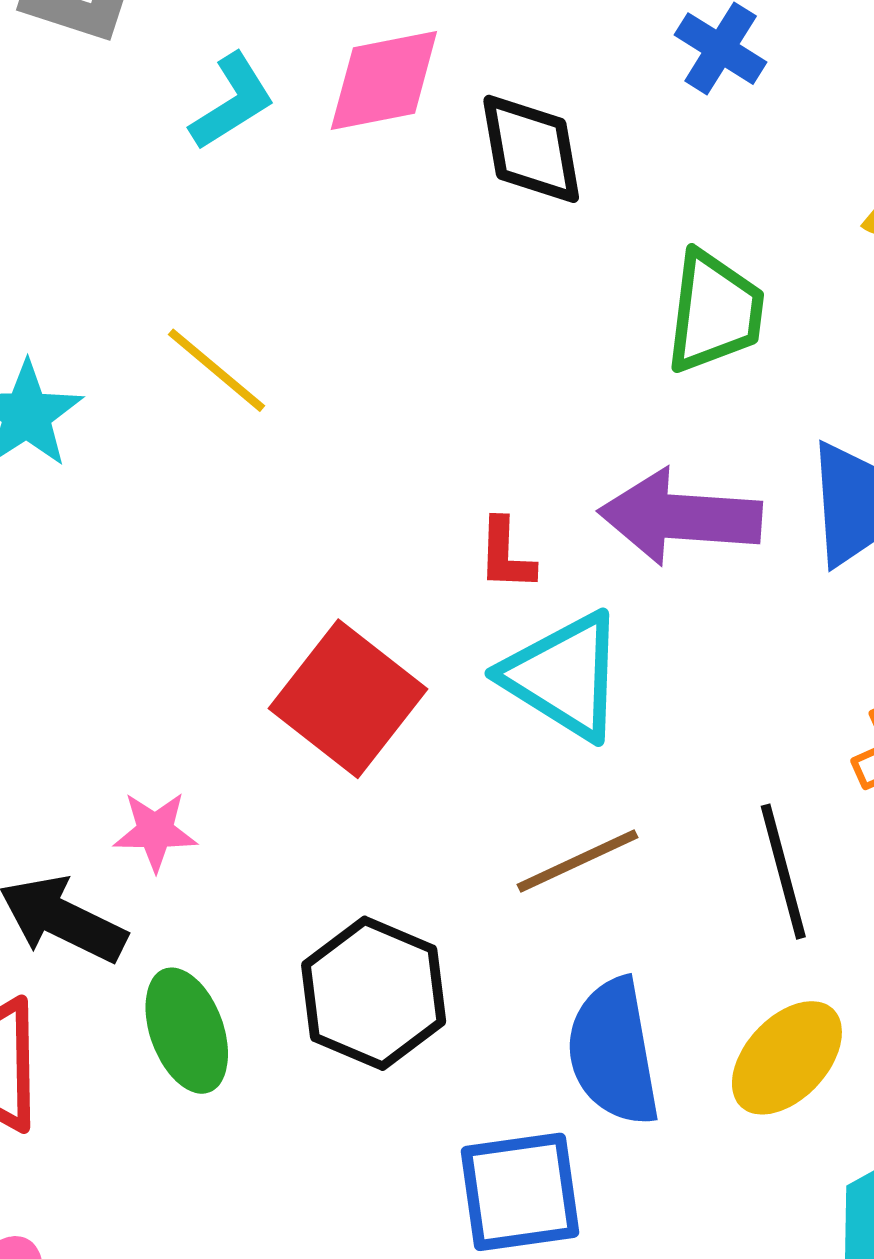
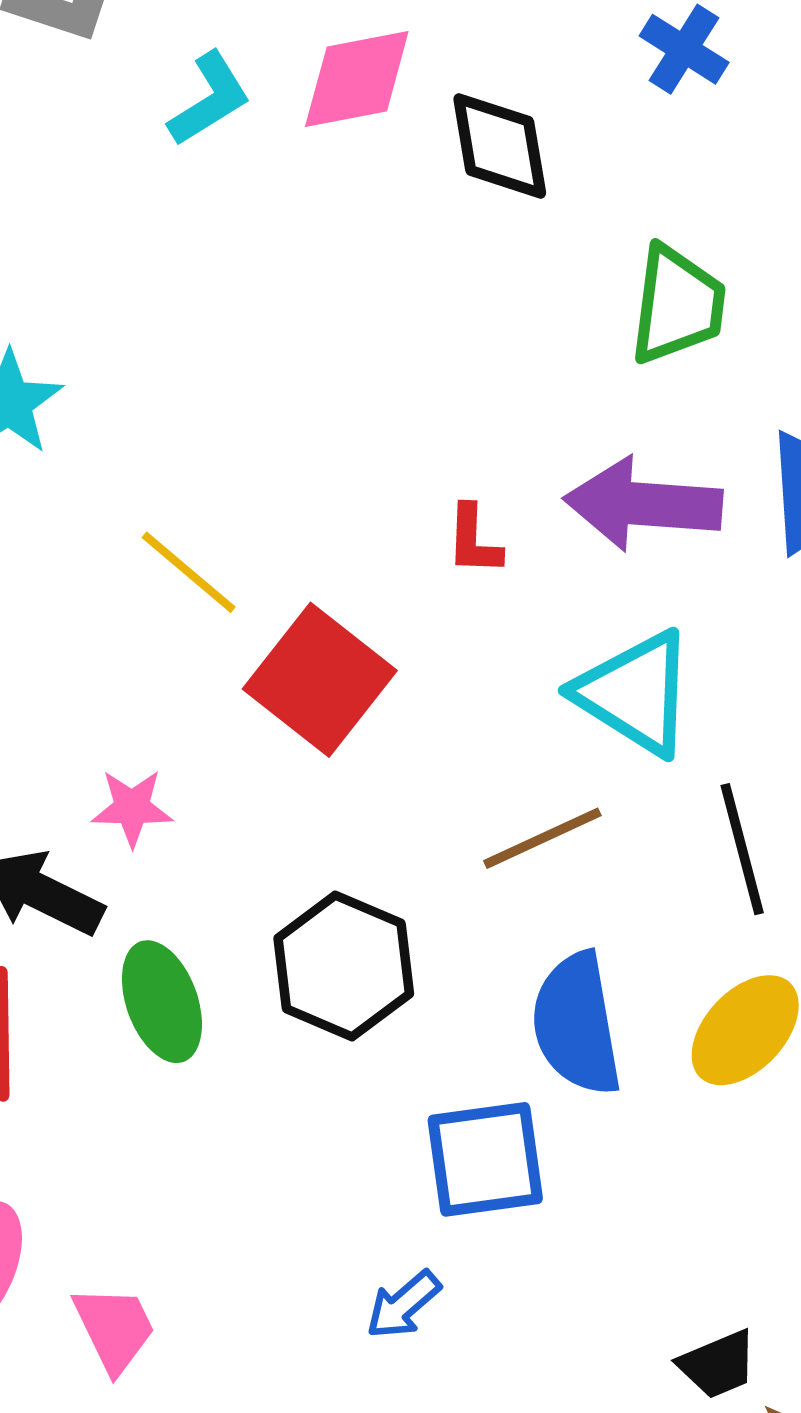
yellow line: (216, 370) -> (189, 572), moved
cyan triangle: (564, 676) -> (635, 693), moved

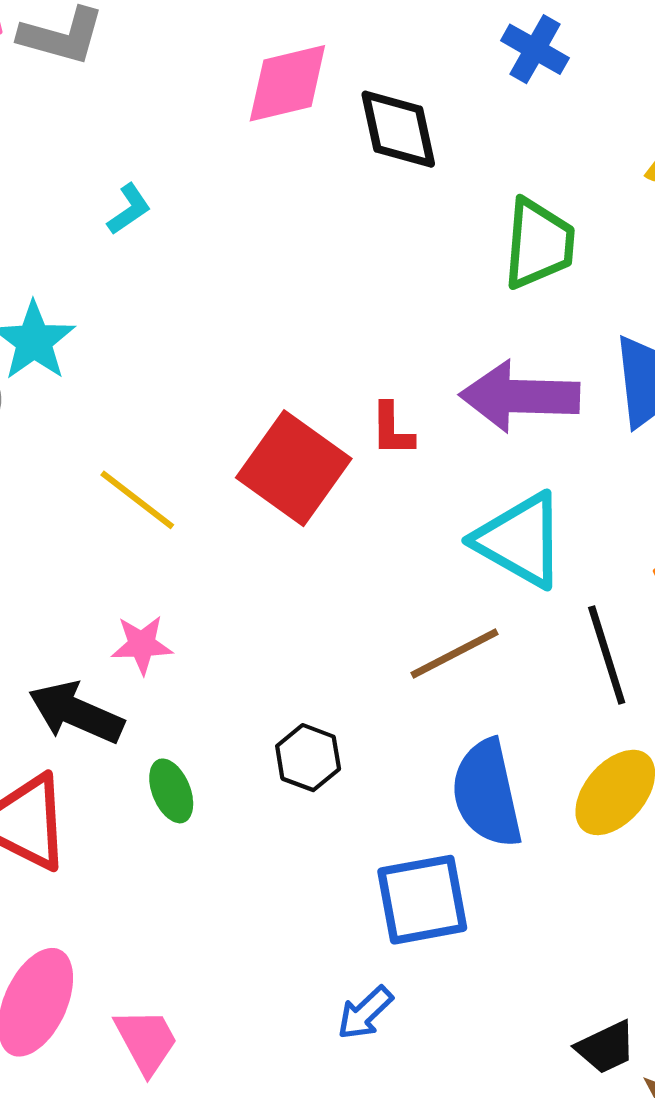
cyan L-shape: (209, 99) -> (129, 209), moved, size x0.7
yellow line: (189, 572) -> (137, 500), moved
red square: (320, 680) -> (294, 468), moved
black hexagon: (344, 966) -> (308, 758), size x0.6
green ellipse: (162, 1002) -> (171, 791), size x0.7

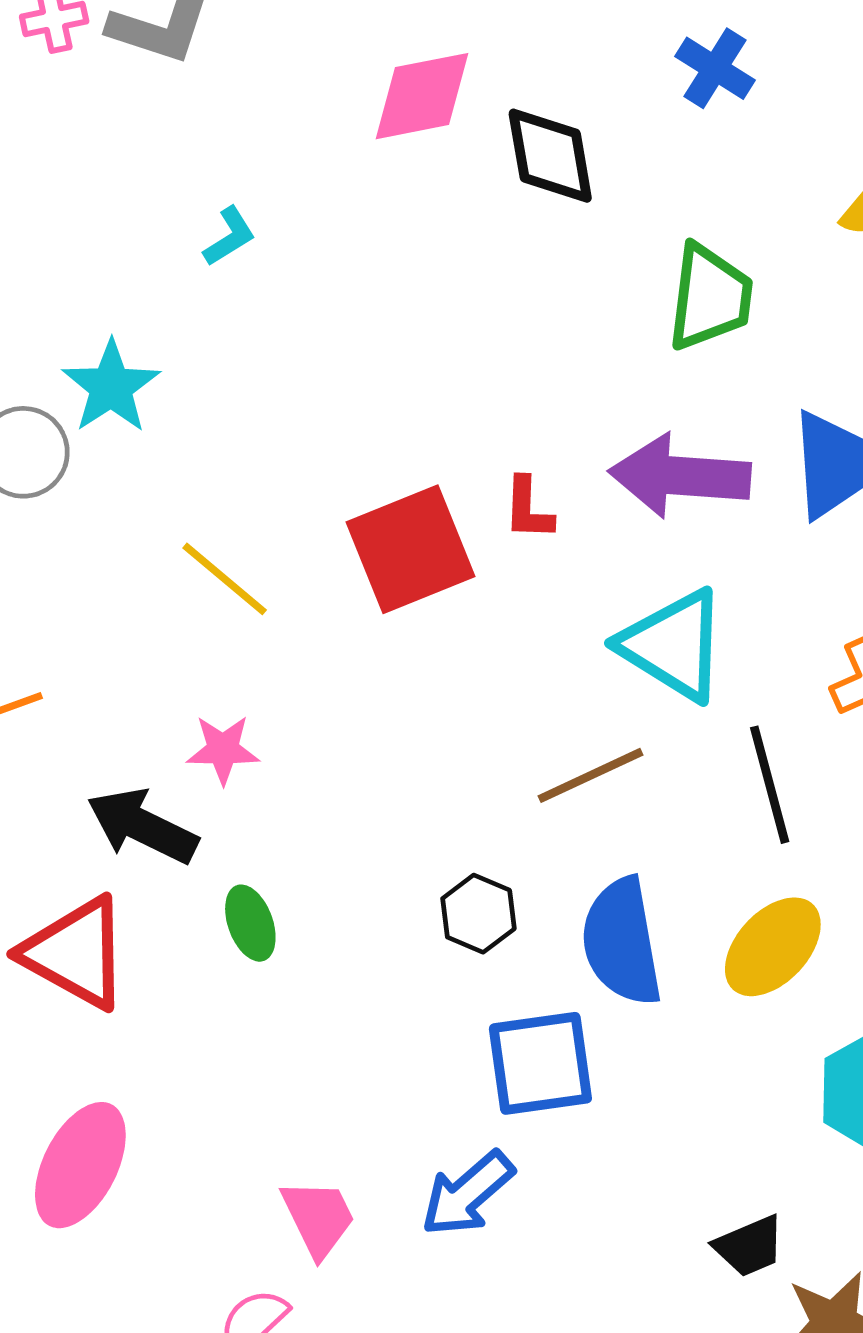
red square: (294, 468) -> (410, 549), turned 30
black hexagon: (308, 758) -> (478, 914), moved
blue arrow: (365, 1013) -> (467, 1194), size x1.4
pink trapezoid: (146, 1041) -> (318, 1218), moved

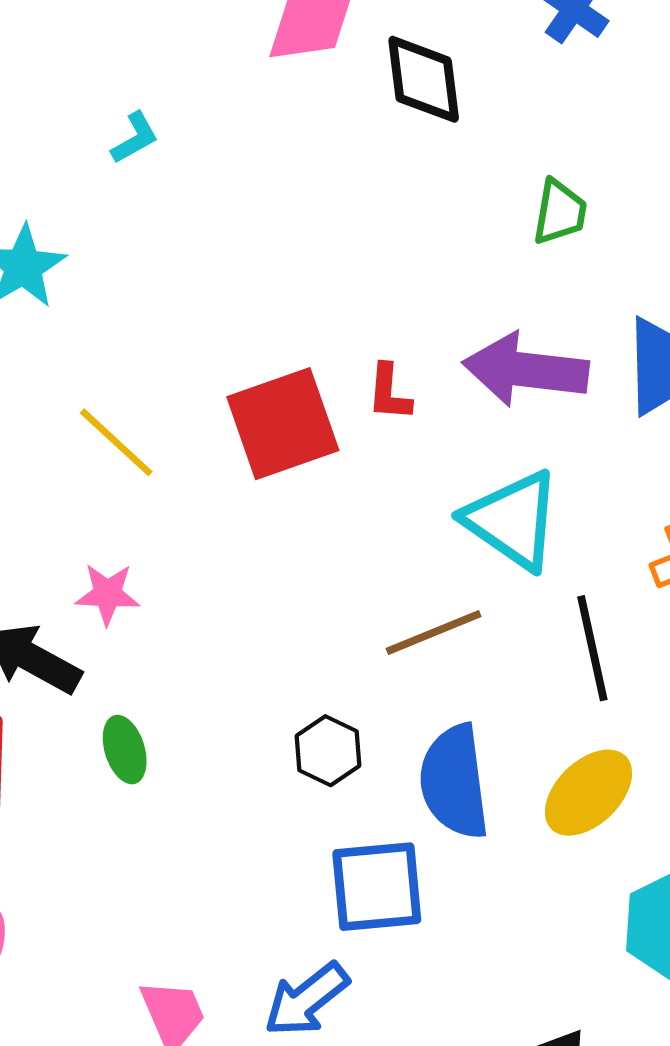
green trapezoid: (710, 297) -> (560, 212), size x0.7

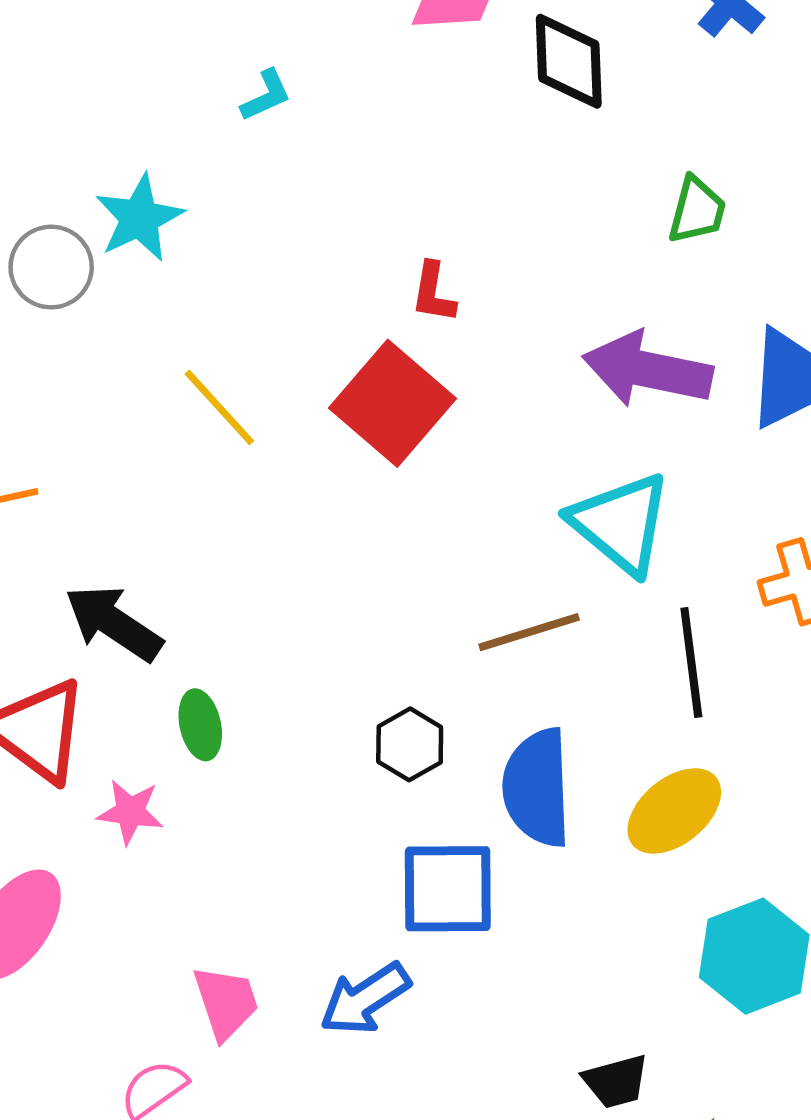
red L-shape: (389, 393) -> (433, 293), moved
red square: (283, 424) -> (393, 403), turned -35
pink star: (108, 594) -> (130, 812), moved

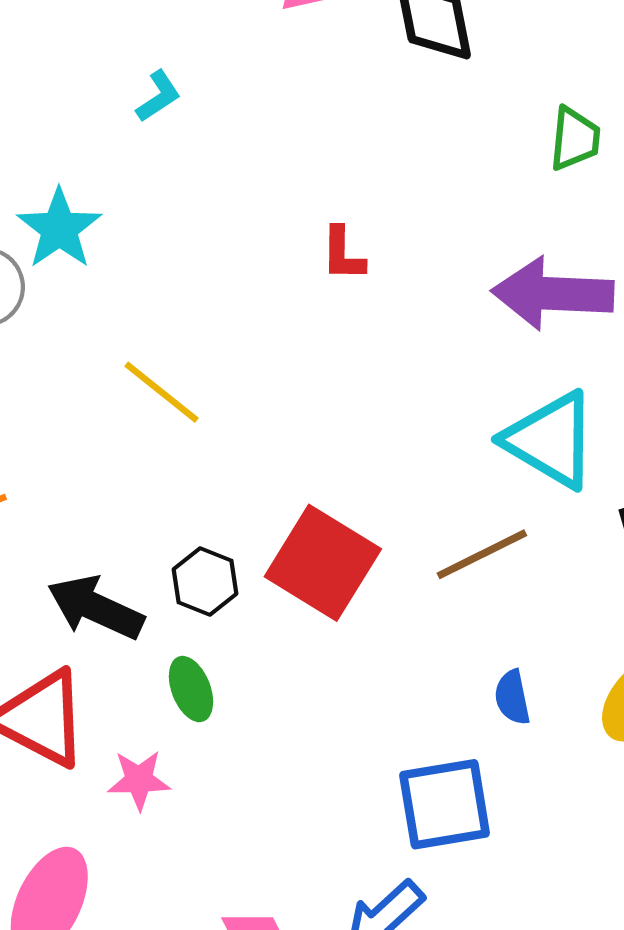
red square: (393, 403) -> (323, 563), moved
black hexagon: (410, 744) -> (205, 582), moved
blue semicircle: (537, 788) -> (512, 697), size x0.5

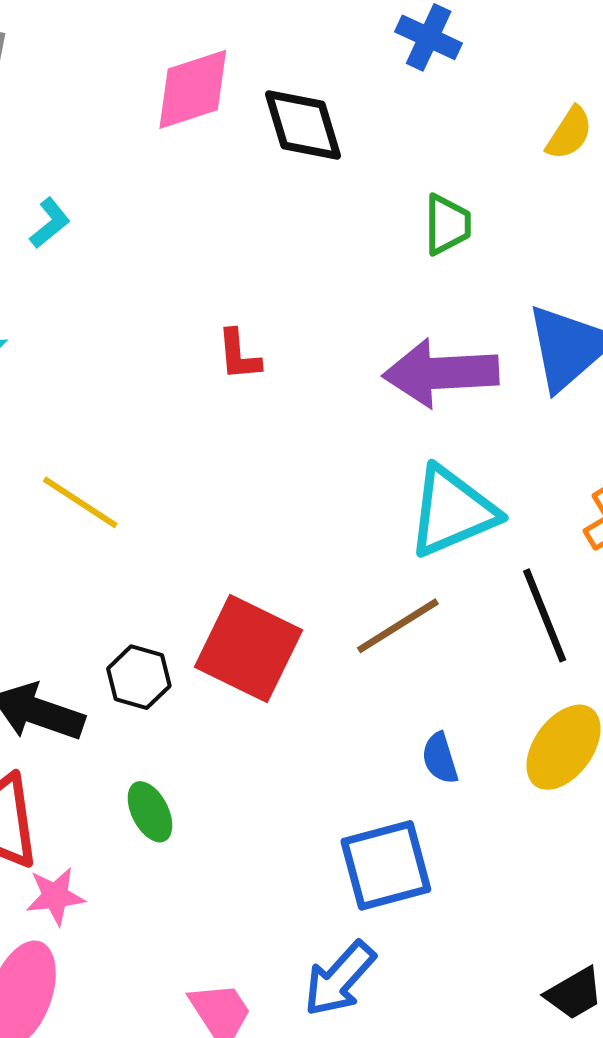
cyan triangle: (551, 440) -> (452, 512), turned -48
green ellipse: (191, 689) -> (150, 812), moved
pink star: (139, 780) -> (55, 896), moved

